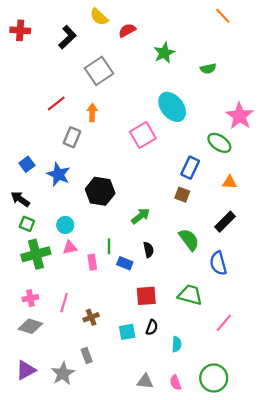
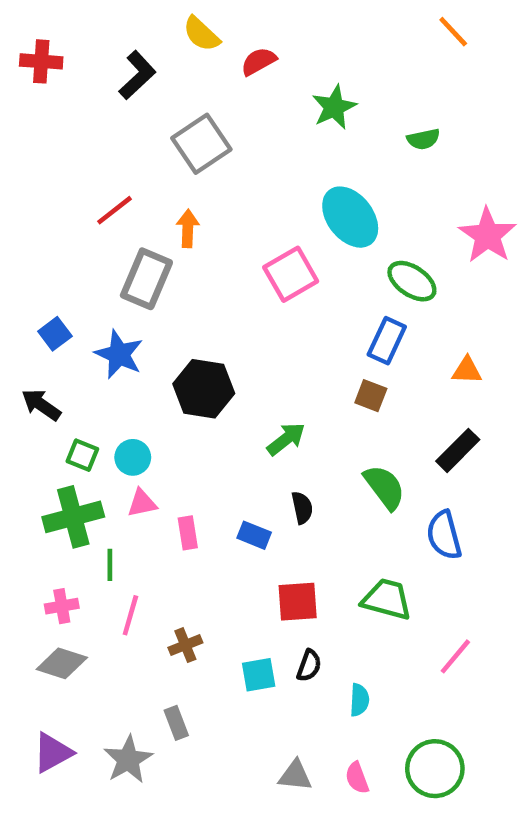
gray rectangle: (72, 137) -> (146, 279), size x1.4
green ellipse: (219, 143) -> (412, 281), moved
green square: (27, 224) -> (82, 455), moved
green line: (109, 246) -> (110, 565), moved

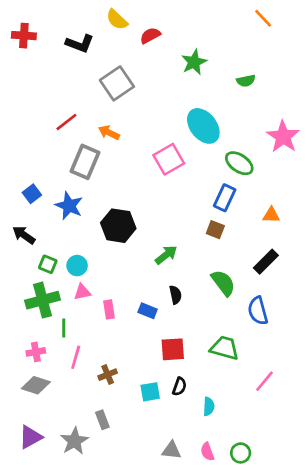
black L-shape: (137, 75) -> (80, 44), turned 64
orange arrow: (188, 228) -> (109, 133), turned -66
green circle: (435, 769) -> (241, 453), moved, size x0.6

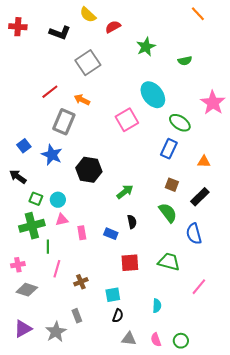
brown square: (215, 230) -> (172, 185), moved
pink cross: (36, 352) -> (18, 265), moved
black semicircle: (179, 387) -> (118, 316), moved

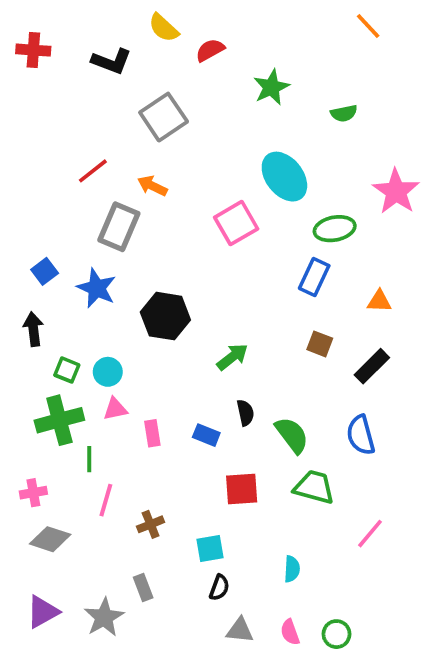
green ellipse: (180, 123) -> (335, 229), turned -45
black arrow: (18, 177) -> (33, 329), turned 48
green semicircle: (168, 213) -> (292, 435), moved

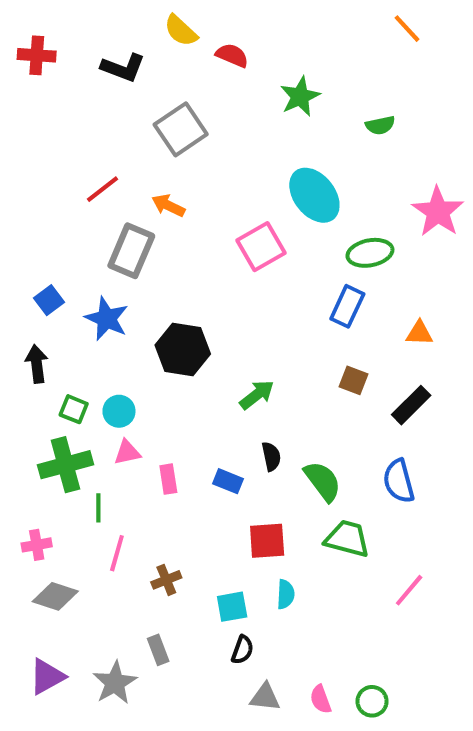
red semicircle: (210, 50) -> (232, 55), turned 52
cyan semicircle: (292, 569) -> (286, 594), moved

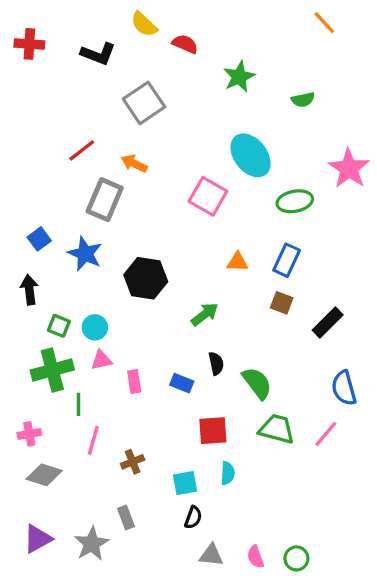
pink square: (261, 247) -> (208, 196), turned -30
blue rectangle: (347, 306) -> (287, 260), moved
orange triangle: (419, 333) -> (237, 262), moved
blue semicircle: (399, 481) -> (344, 388), moved
pink line: (409, 590) -> (326, 434), moved

